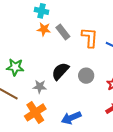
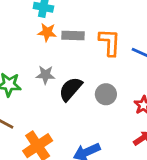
gray rectangle: (63, 32) -> (73, 36), turned -49
gray star: (40, 87) -> (45, 75), moved

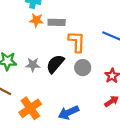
orange L-shape: (110, 42) -> (77, 42), moved
gray star: (45, 75) -> (33, 65), moved

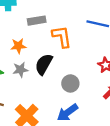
orange star: (36, 20) -> (18, 46), moved
gray circle: (83, 68) -> (70, 83), moved

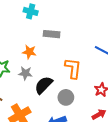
orange L-shape: (62, 37) -> (73, 68), moved
black semicircle: (44, 64) -> (44, 85), moved

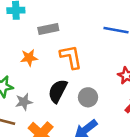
orange L-shape: (73, 68) -> (71, 57), moved
gray star: (25, 73) -> (24, 102), moved

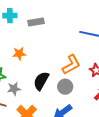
gray rectangle: (48, 29) -> (36, 22), moved
orange L-shape: (71, 57) -> (71, 65), moved, turned 70

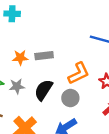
gray rectangle: (36, 22) -> (44, 56), moved
gray star: (14, 89) -> (17, 86), moved

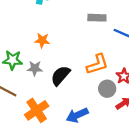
gray rectangle: (44, 56) -> (97, 18), moved
gray circle: (70, 98) -> (107, 89), moved

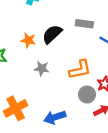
gray star: (35, 68) -> (42, 69), moved
black semicircle: (60, 76) -> (52, 34), moved

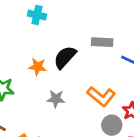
orange L-shape: (80, 70) -> (101, 96), turned 55

